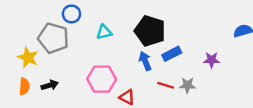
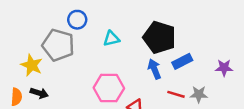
black arrow: (50, 85) -> (39, 93), moved, turned 35
orange semicircle: (24, 86) -> (16, 97), moved

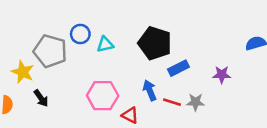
blue circle: (77, 20) -> (80, 34), moved
blue arrow: (154, 69) -> (150, 90), moved
black arrow: (39, 93) -> (41, 98), moved, turned 36

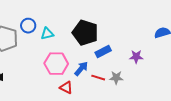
blue arrow: (150, 90) -> (81, 69), turned 63
pink hexagon: (103, 96) -> (56, 64), moved

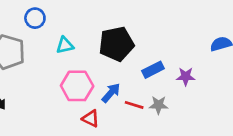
blue circle: (28, 26) -> (35, 18), moved
black pentagon: (85, 33) -> (116, 44), turned -30
blue rectangle: (103, 52) -> (153, 70), moved

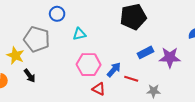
black pentagon: (116, 44) -> (133, 17), moved
purple star: (186, 76) -> (170, 57), size x1.5
gray star: (158, 105) -> (154, 91), moved

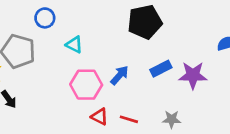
cyan triangle: (79, 34) -> (74, 45), turned 40
blue arrow: (114, 70) -> (120, 75), moved
red line: (131, 79) -> (129, 119), moved

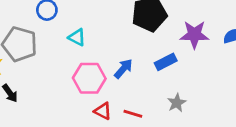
purple star: (193, 75) -> (194, 35), moved
gray star: (172, 119) -> (177, 103), moved, turned -30

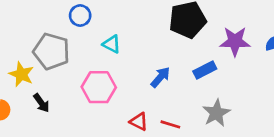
pink hexagon: (89, 78) -> (99, 87), moved
gray star: (177, 103) -> (216, 113), size x1.4

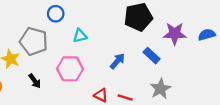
cyan triangle: (112, 44) -> (80, 36), turned -40
blue rectangle: (205, 70) -> (152, 56), turned 70
black arrow: (41, 103) -> (35, 81), moved

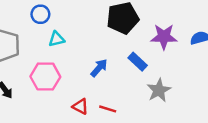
blue circle: (56, 14) -> (40, 14), moved
gray star: (160, 89) -> (159, 90), moved

